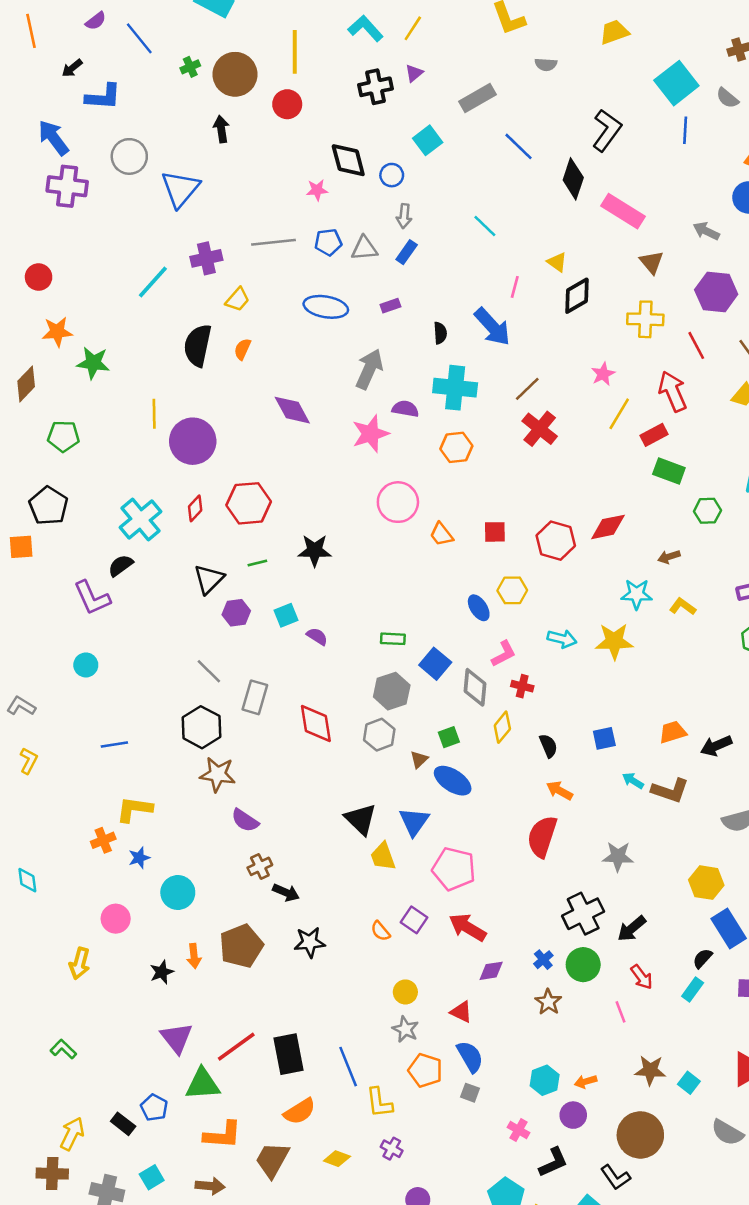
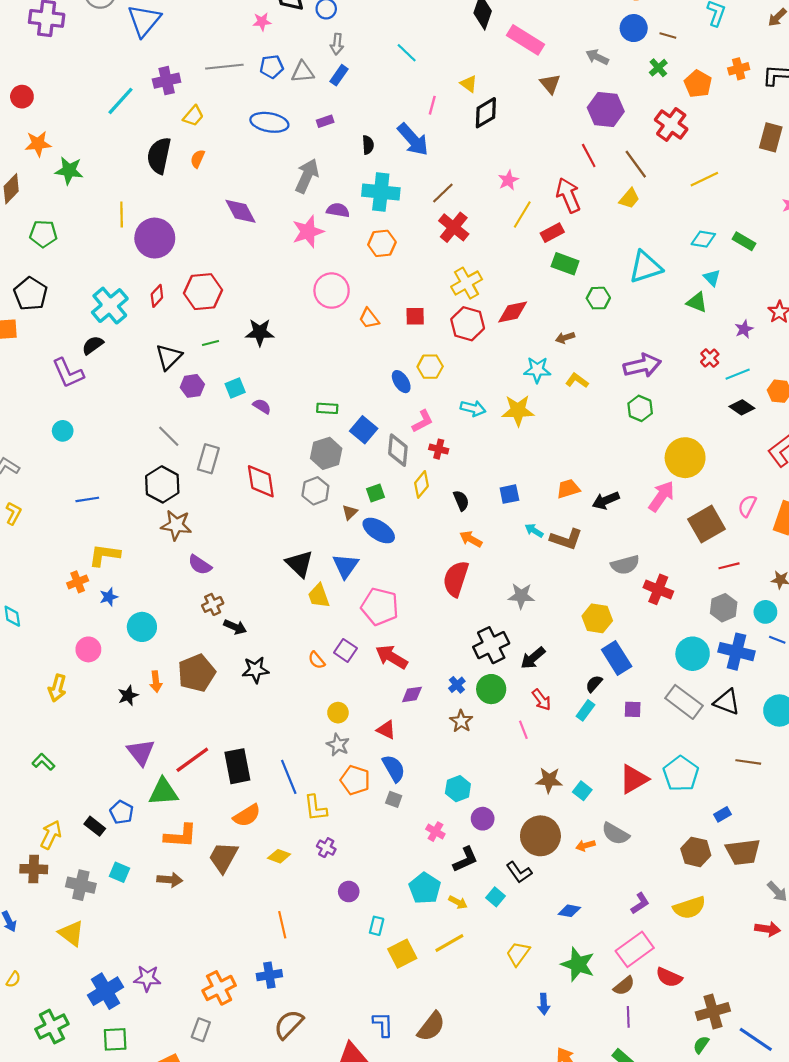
yellow cross: (645, 319) -> (467, 283), moved, turned -32
orange arrow: (586, 1082) -> (585, 845), moved
cyan square: (152, 1177) -> (119, 872), turned -36

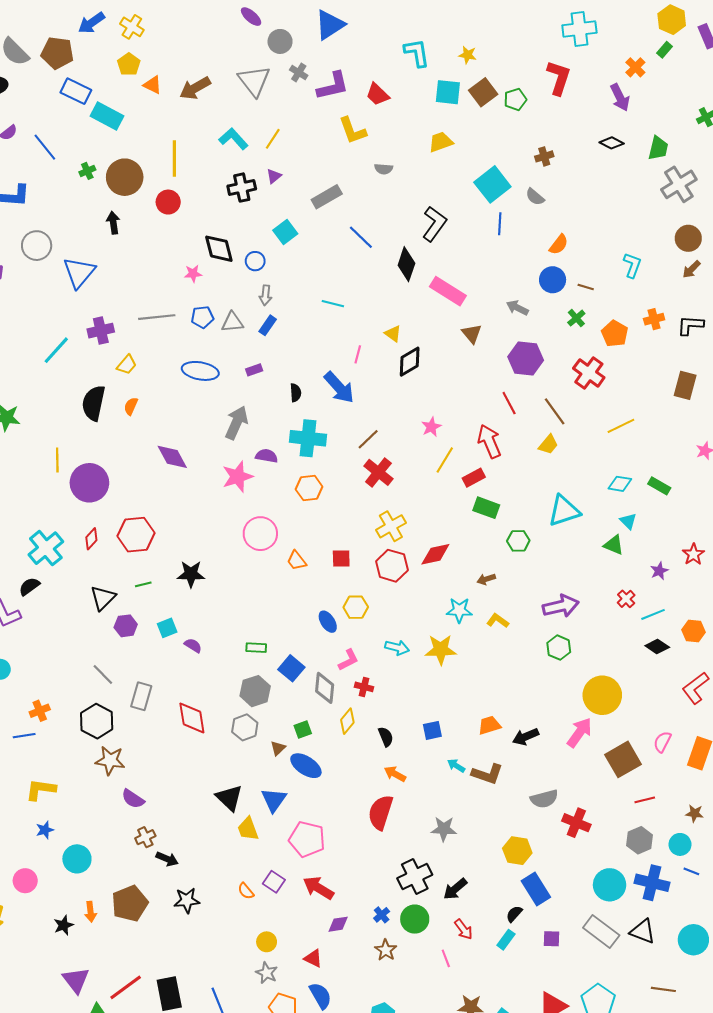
cyan line: (407, 53) -> (333, 304), turned -30
orange cross: (78, 582) -> (40, 711), moved

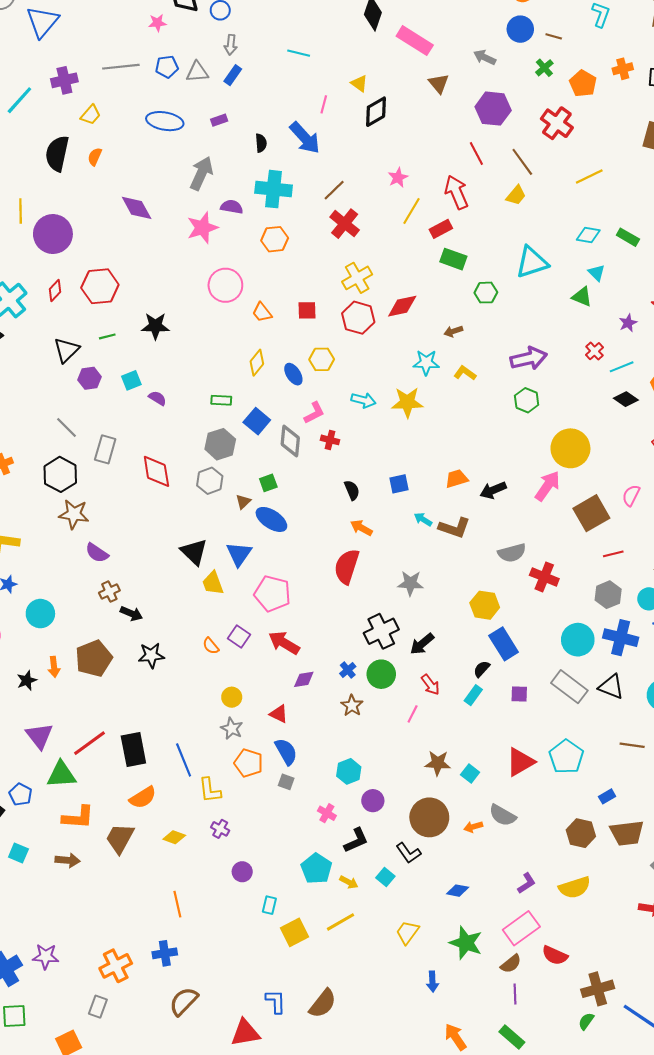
yellow diamond: (347, 721) -> (257, 363), moved
pink line: (446, 958) -> (413, 714), turned 48

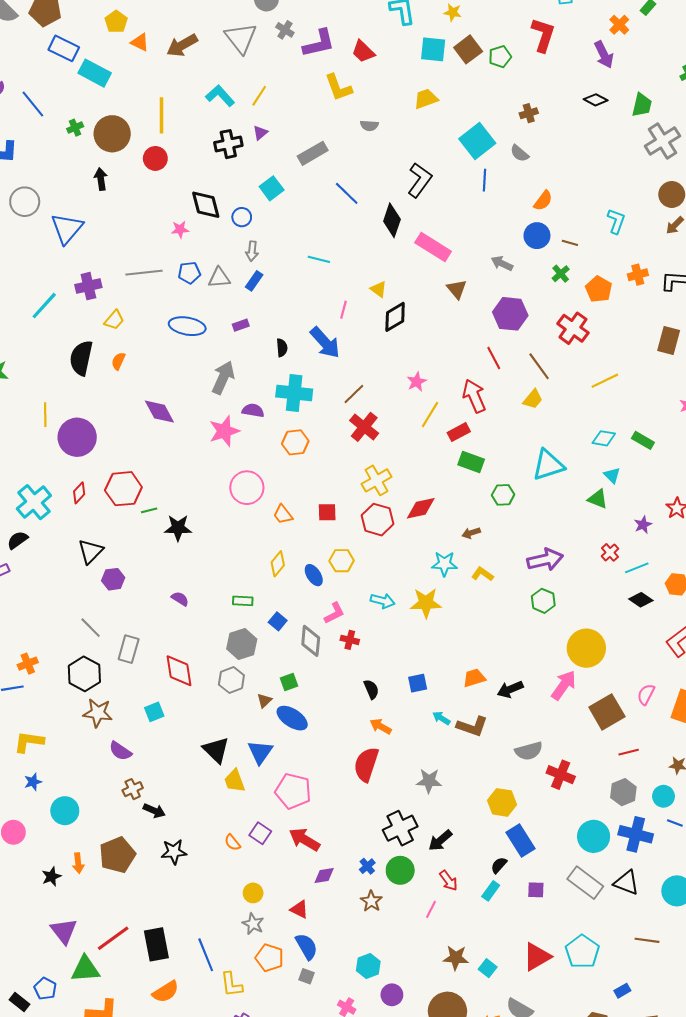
green line: (107, 336) -> (149, 510), moved
cyan square: (131, 380) -> (154, 712), moved
blue square: (257, 421) -> (278, 621), size x0.7

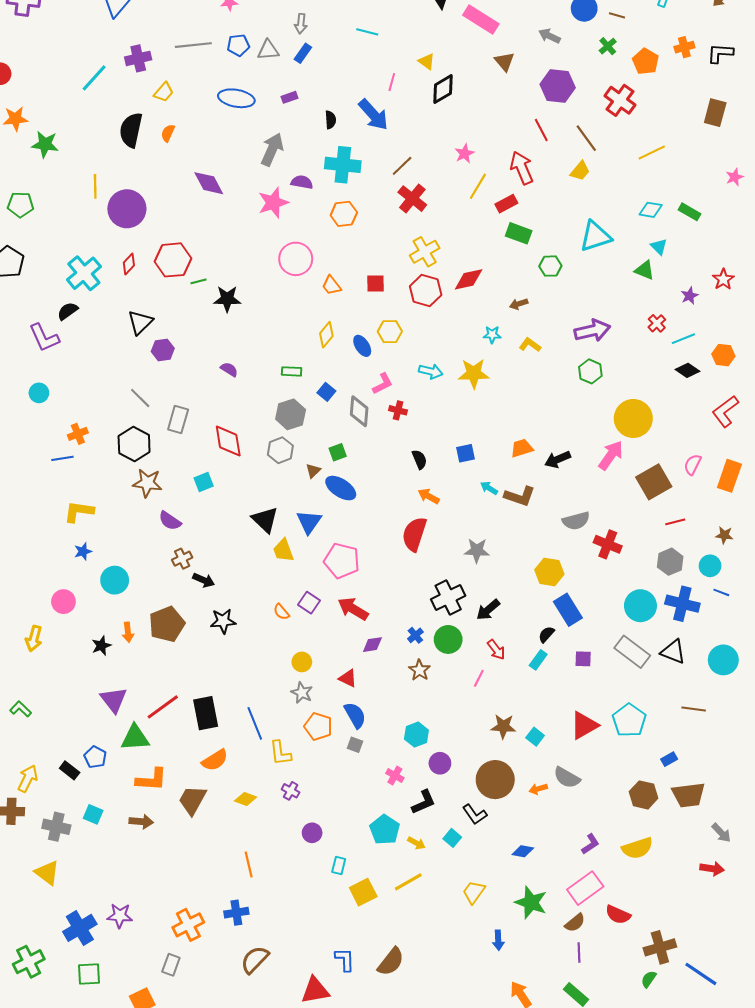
cyan star: (444, 564) -> (492, 335), size x0.7

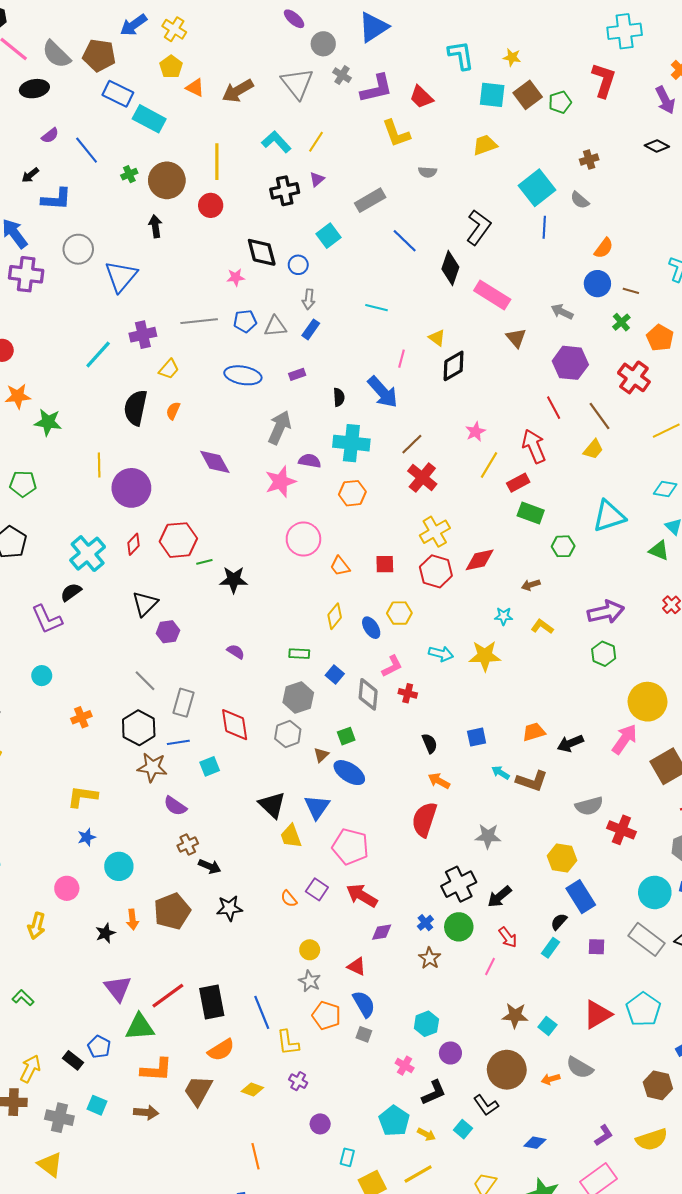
blue line: (62, 458) -> (178, 742), moved

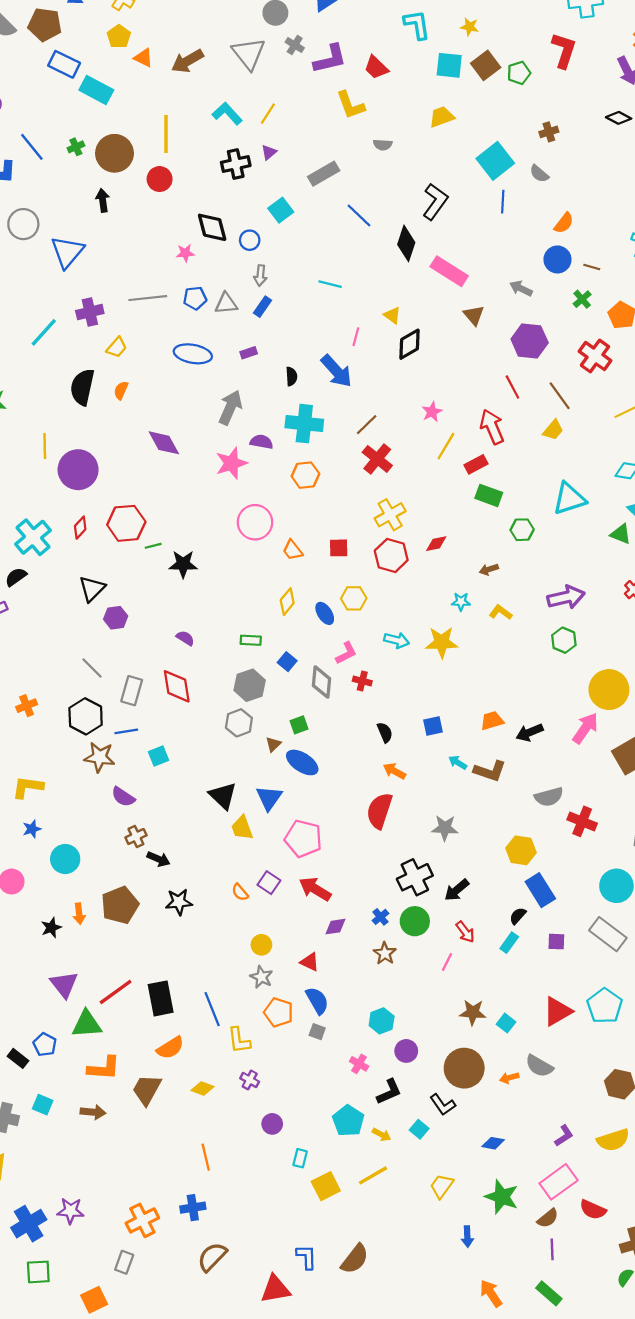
blue line: (87, 150) -> (32, 147), moved
red diamond: (480, 560) -> (436, 544), size x0.7
red diamond: (235, 725) -> (177, 686), moved

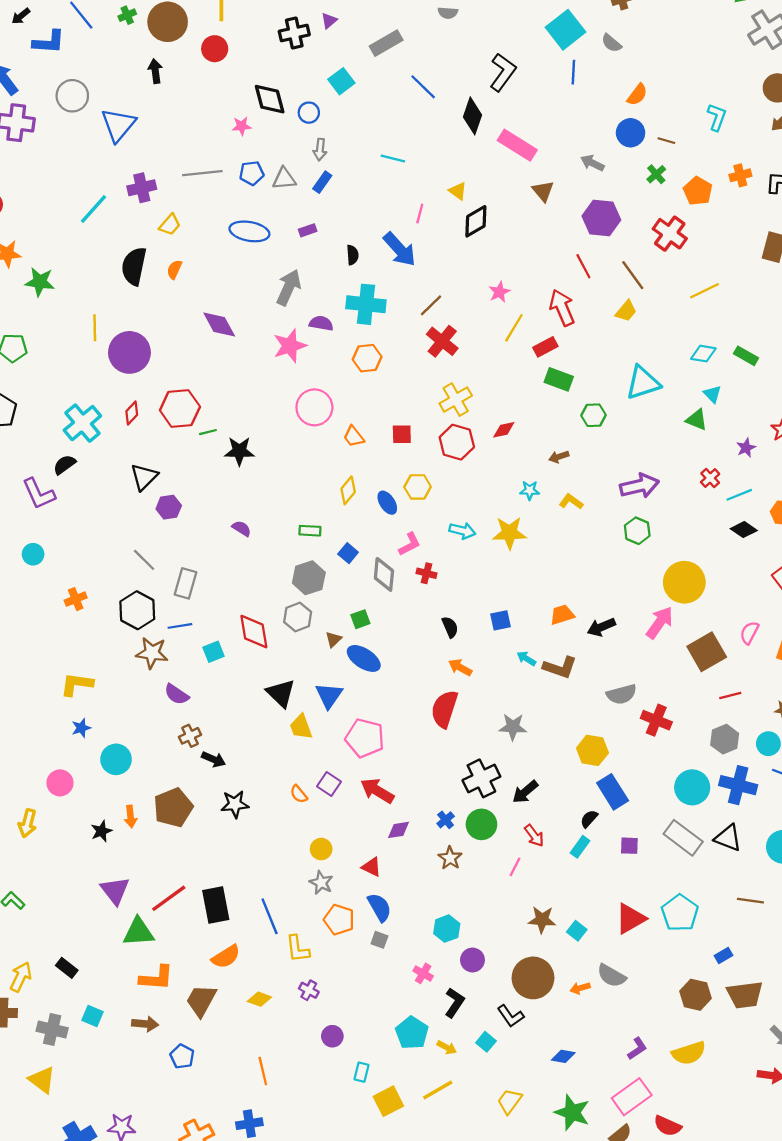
red diamond: (177, 686) -> (254, 632), moved
blue pentagon: (45, 1045) -> (182, 1056), moved
black L-shape: (389, 1092) -> (455, 1003), turned -32

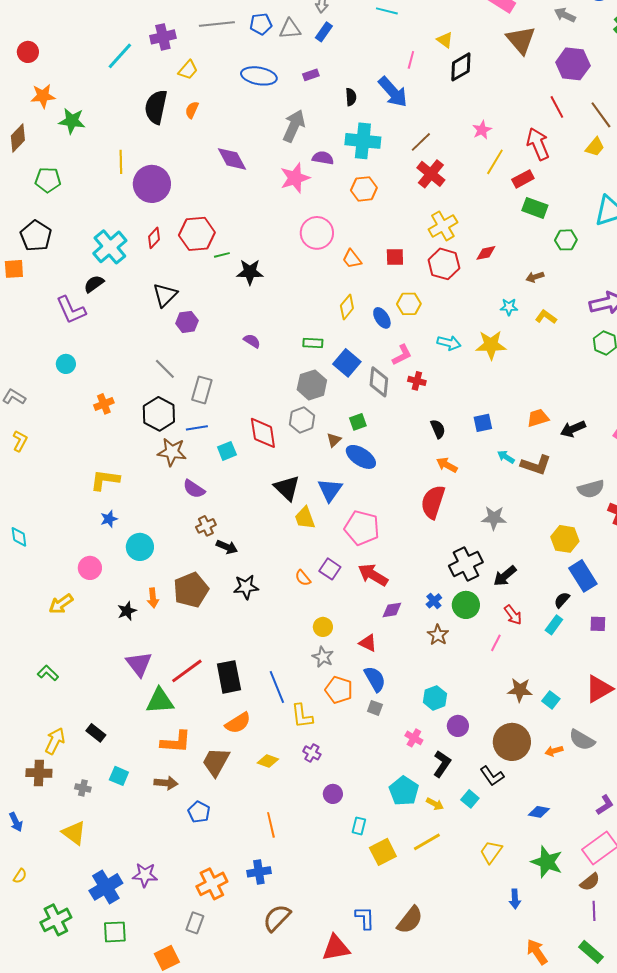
brown triangle: (543, 191) -> (521, 40), size x1.5
blue square: (348, 553) -> (347, 363), size x1.5
yellow arrow: (27, 823) -> (61, 604), turned 40
gray cross: (52, 1029) -> (83, 788), size x0.6

